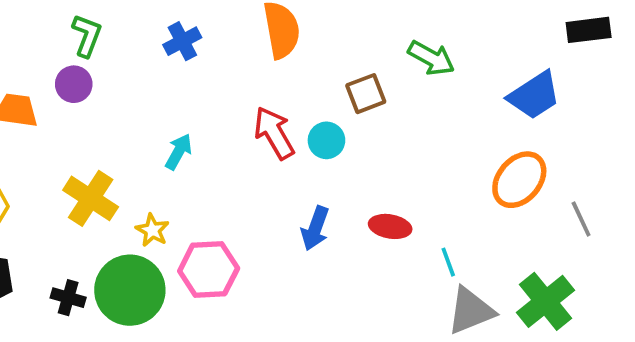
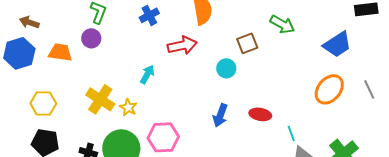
red arrow: (274, 133) -> (182, 45), moved, turned 108
gray line: (581, 219) -> (369, 89), moved
yellow star: (152, 230) -> (128, 107), moved

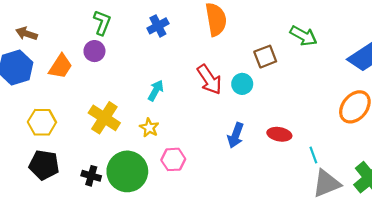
red arrow: (182, 45) -> (209, 80), moved, turned 68
orange trapezoid: (60, 52) -> (61, 66), turned 115
yellow star: (128, 107) -> (149, 128), moved
pink hexagon: (163, 137) -> (173, 159), size x0.7

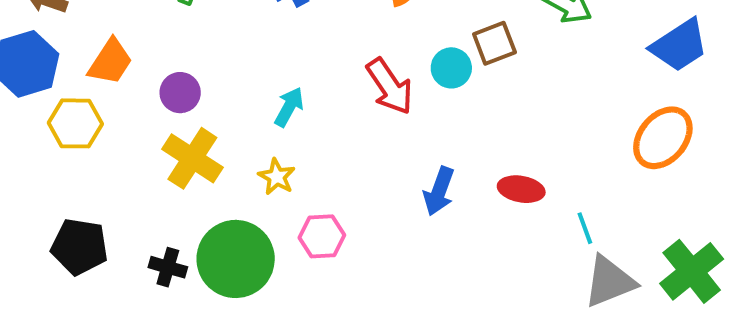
purple circle: (94, 51) -> (180, 93), moved
cyan circle: (242, 84) -> (451, 68), moved
yellow hexagon: (42, 122) -> (75, 123), moved

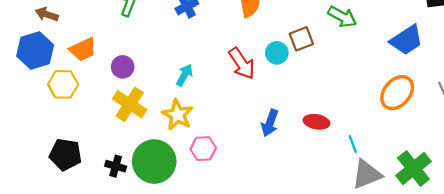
orange trapezoid: (110, 62) -> (83, 49), turned 32
yellow star: (277, 177) -> (178, 115), size x1.5

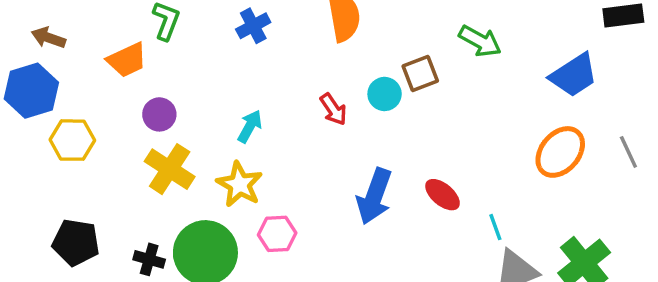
orange trapezoid: (83, 49) -> (127, 60), moved
red arrow: (242, 63) -> (333, 109), size x0.7
red ellipse: (317, 122) -> (443, 195), turned 30
blue arrow: (270, 123) -> (374, 196), size x1.4

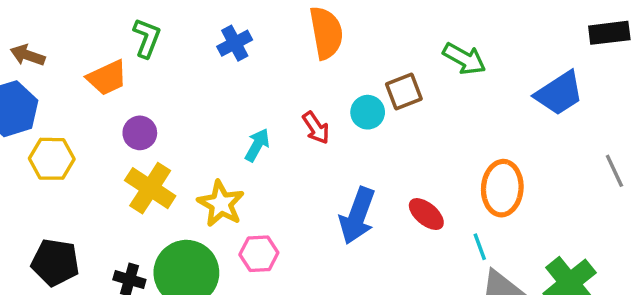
cyan arrow: (250, 126) -> (257, 145), moved
orange ellipse: (560, 152) -> (502, 188), moved, turned -36

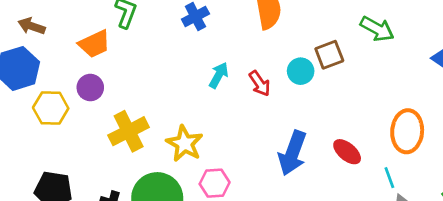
purple circle: (140, 133) -> (90, 88), moved
cyan arrow: (257, 145) -> (219, 75), moved
yellow cross: (150, 188) -> (129, 131), turned 30

